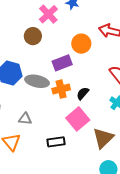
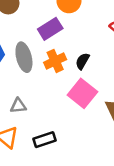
gray ellipse: (37, 81) -> (24, 57), turned 75
black rectangle: (56, 142) -> (44, 140), moved

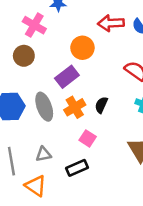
pink square: (82, 93) -> (88, 138), moved, size x0.6
black rectangle: (44, 140) -> (77, 168), moved

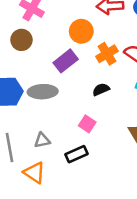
black semicircle: (101, 105) -> (101, 89), turned 42
gray ellipse: (44, 107) -> (43, 92), turned -72
orange cross: (75, 107) -> (107, 54), moved

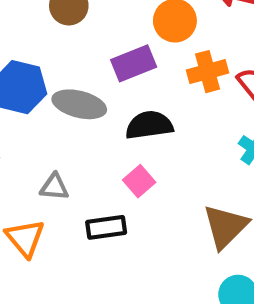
black semicircle: (101, 89) -> (149, 125), moved, size x1.5

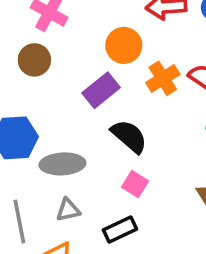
gray ellipse: (79, 104) -> (62, 164), moved
black semicircle: (149, 125) -> (129, 136), turned 66

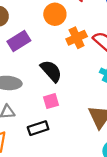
purple rectangle: (101, 90) -> (19, 41), moved
pink square: (135, 184) -> (51, 101), turned 35

